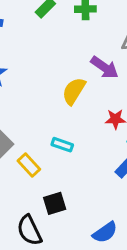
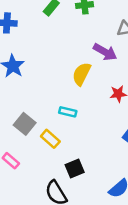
cyan rectangle: (62, 145) -> (68, 112), moved

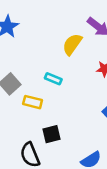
yellow rectangle: (50, 139) -> (33, 102), turned -36

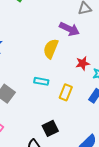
yellow rectangle: (33, 102) -> (66, 92), moved, turned -70

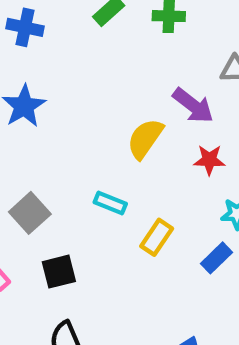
red star: (83, 63) -> (209, 160), moved
black square: (50, 128) -> (59, 272), moved

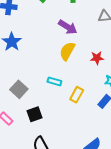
purple arrow: (193, 106) -> (68, 27), moved

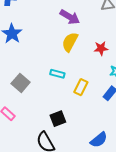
black square: (34, 114) -> (58, 119), moved

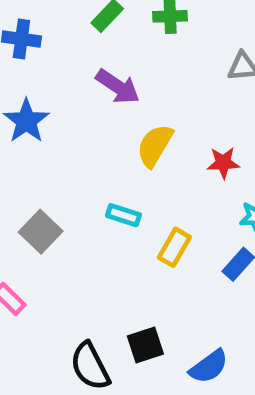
purple arrow: (70, 17) -> (118, 87), moved
black square: (58, 119) -> (145, 345), moved

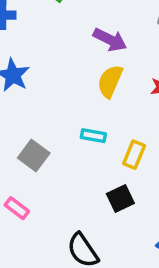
purple arrow: (118, 87) -> (110, 40), moved
black square: (145, 345) -> (120, 198), moved

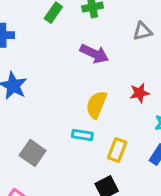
yellow semicircle: (110, 81) -> (96, 105), moved

